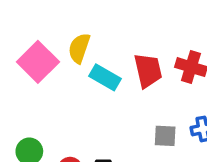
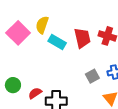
gray square: (165, 136) -> (92, 76), turned -32

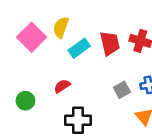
cyan rectangle: (57, 42) -> (79, 48), turned -66
red semicircle: (35, 93) -> (62, 86), moved

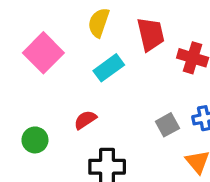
yellow semicircle: (61, 27) -> (99, 23), moved
red trapezoid: (110, 43) -> (151, 34), moved

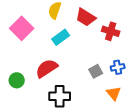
red trapezoid: (151, 34) -> (86, 17), turned 135
red semicircle: (85, 120) -> (47, 68), size x1.6

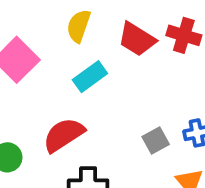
red cross: (111, 31) -> (184, 35), moved

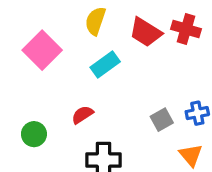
red semicircle: (64, 135) -> (82, 115), size x0.6

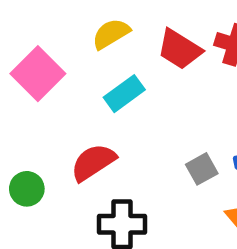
yellow semicircle: (95, 21) -> (111, 34), turned 40
red semicircle: (82, 115) -> (93, 162), size x1.5

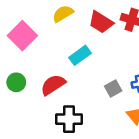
cyan rectangle: (124, 94) -> (80, 55), moved
green circle: (27, 189) -> (16, 82), moved

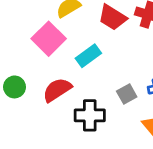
pink square: (22, 36) -> (49, 39), moved
black cross: (69, 119) -> (90, 115), moved

